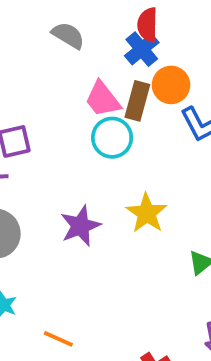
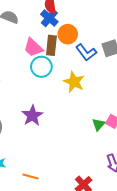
yellow star: (147, 213) -> (74, 82), moved

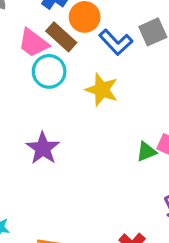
brown rectangle: (51, 45) -> (61, 37), turned -48
green triangle: (99, 124) -> (146, 152), turned 32

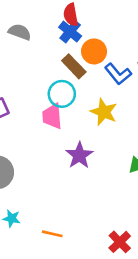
pink trapezoid: (33, 43) -> (52, 116), moved, turned 44
purple star: (43, 148) -> (79, 155), moved

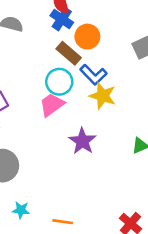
blue L-shape: (118, 74) -> (93, 75), moved
pink trapezoid: (52, 116) -> (52, 105), turned 64

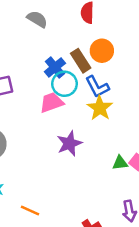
blue cross: (62, 19) -> (55, 67), moved

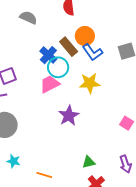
blue L-shape: (97, 87) -> (92, 52), moved
yellow star: (100, 108) -> (90, 83), turned -30
green triangle: (120, 163) -> (89, 162), moved

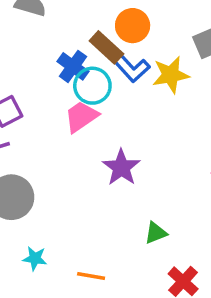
blue L-shape: (92, 52) -> (131, 68), moved
yellow star: (90, 83) -> (171, 75), moved
green triangle: (89, 162) -> (156, 233), moved

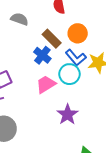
brown rectangle: (106, 47) -> (52, 39), moved
cyan circle: (92, 86) -> (70, 74), moved

